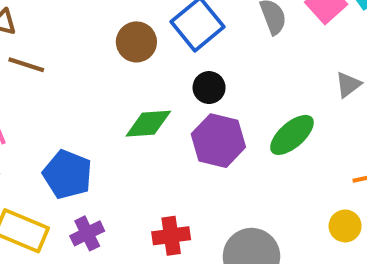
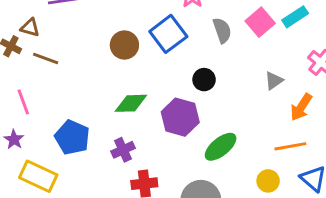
black circle: (209, 88) -> (204, 80), moved
green ellipse: (292, 135) -> (221, 147), moved
purple cross: (87, 233) -> (123, 150), moved

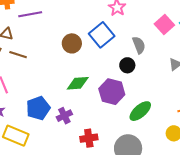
gray semicircle: (222, 30) -> (139, 45), moved
blue pentagon: (72, 137) -> (38, 108), turned 30
purple cross: (123, 150) -> (64, 116), moved

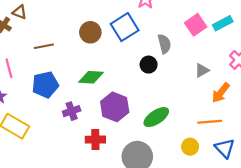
brown line: (18, 55) -> (44, 46), moved, turned -36
purple hexagon: (112, 92) -> (115, 107), moved
blue pentagon: (38, 108) -> (45, 85), moved

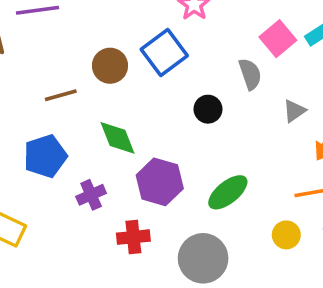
gray semicircle: (164, 44) -> (250, 74), moved
brown line: (44, 46) -> (61, 95), moved
green diamond: (91, 77) -> (117, 138), turned 70

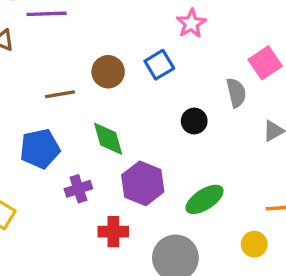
blue square: (164, 52) -> (159, 65), size x0.7

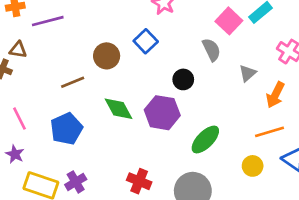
purple hexagon: (143, 183) -> (162, 113), moved
purple cross: (78, 189) -> (76, 182), moved
red cross: (113, 232) -> (139, 181), turned 35

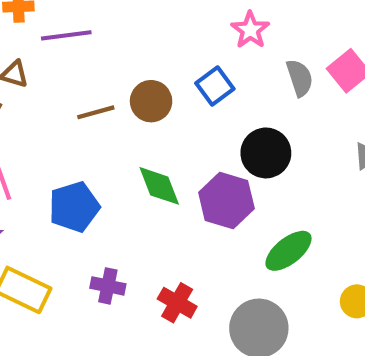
gray semicircle: (211, 50) -> (300, 78), moved
black circle: (183, 79) -> (266, 153), size x1.5
brown line: (73, 82) -> (96, 112), moved
purple cross: (76, 182) -> (108, 286), moved, turned 35

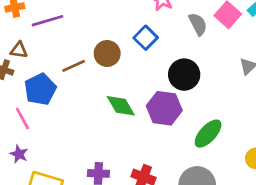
blue pentagon: (74, 207) -> (40, 89), moved

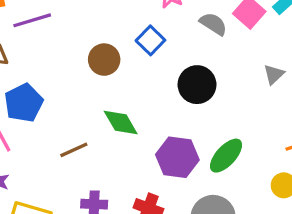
gray semicircle: (198, 24) -> (213, 24), turned -30
brown line: (74, 66) -> (74, 150), moved
purple hexagon: (164, 108) -> (177, 157), moved

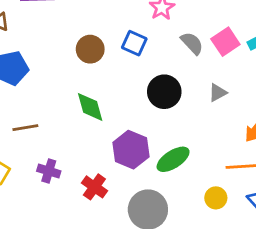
blue square: (150, 40) -> (134, 43), turned -35
gray triangle: (274, 74) -> (218, 93), moved
brown line: (74, 150) -> (25, 128), moved

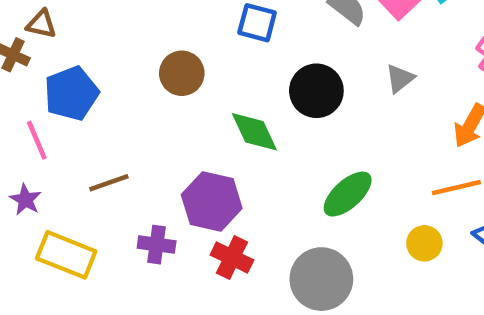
brown circle: (90, 49) -> (182, 73), moved
green diamond: (90, 107) -> (254, 132), moved
purple hexagon: (131, 150) -> (212, 202), moved

